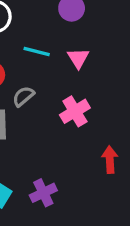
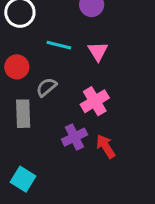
red arrow: (110, 160) -> (106, 146), moved, turned -30
purple cross: (43, 193) -> (74, 137), moved

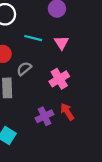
purple cross: (74, 137) -> (44, 116), moved

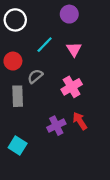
cyan line: (33, 38) -> (45, 45), turned -60

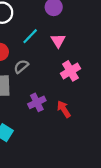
pink cross: (72, 87) -> (70, 71), moved
purple cross: (56, 126) -> (37, 102), moved

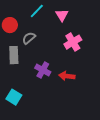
purple cross: (37, 102) -> (43, 70), turned -35
red arrow: (64, 109) -> (67, 76), turned -49

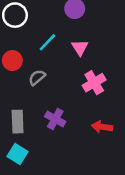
gray rectangle: (14, 55) -> (18, 122), moved
red arrow: (67, 76) -> (102, 127), moved

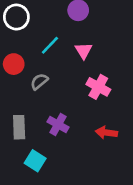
pink cross: (94, 83) -> (98, 87), turned -30
cyan square: (18, 154) -> (35, 161), moved

